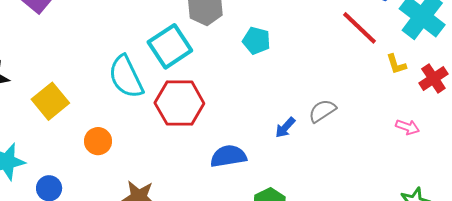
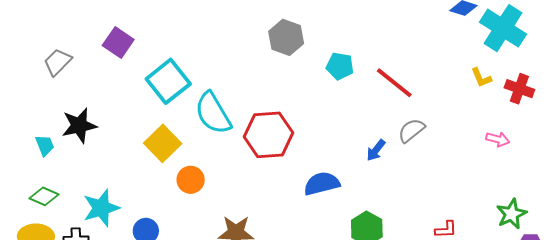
red line: (359, 28) -> (394, 83), moved
cyan square: (170, 46) -> (168, 81), moved
red cross: (433, 79) -> (519, 89), turned -32
yellow square: (50, 101) -> (163, 143), moved

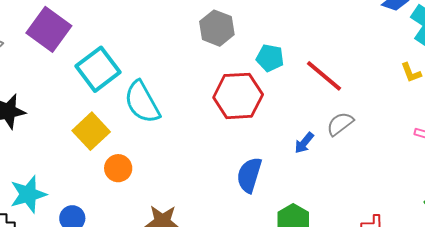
purple square: (118, 42) -> (49, 29), size x1.4
red hexagon: (269, 135) -> (238, 96), moved
blue semicircle: (322, 184) -> (249, 175), turned -60

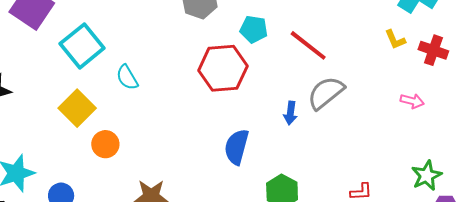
cyan semicircle: (142, 102) -> (127, 77), size x0.6
gray semicircle: (340, 124) -> (326, 93), size x1.4
blue arrow: (304, 143) -> (290, 113), turned -30

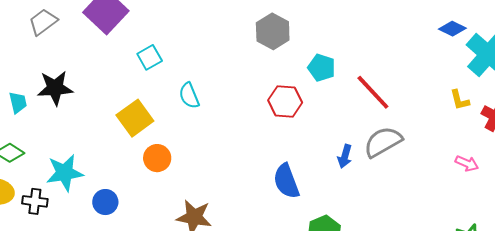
cyan square: (82, 46) -> (150, 57), size x0.6
red hexagon: (223, 68) -> (285, 101), size x0.7
blue semicircle: (237, 147) -> (286, 181), turned -45

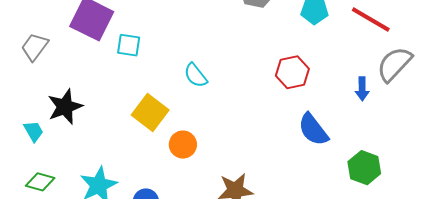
cyan square: (150, 57) -> (129, 45), moved, turned -35
red hexagon: (285, 101) -> (292, 72), moved

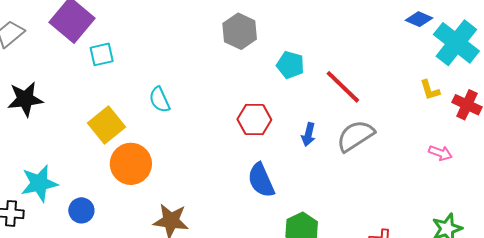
cyan square: (129, 45) -> (102, 54), turned -35
blue arrow: (362, 89) -> (308, 134), moved
orange circle: (183, 145) -> (131, 164), size x1.5

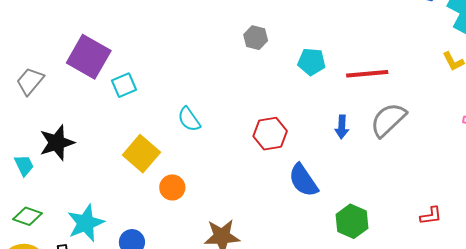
gray hexagon: (240, 31) -> (256, 38), size x0.7
red line: (343, 87) -> (367, 74), turned -39
red hexagon: (254, 120) -> (270, 134), moved
orange circle: (131, 164) -> (172, 187), size x0.6

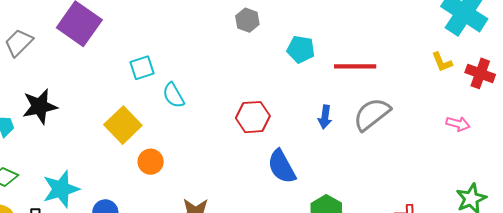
cyan square: (124, 85) -> (142, 68), moved

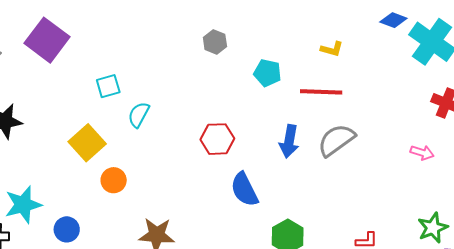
yellow L-shape: (442, 62) -> (332, 49), moved, turned -55
cyan semicircle: (174, 95) -> (139, 115), turned 56
blue arrow: (325, 117) -> (289, 141), size x1.4

